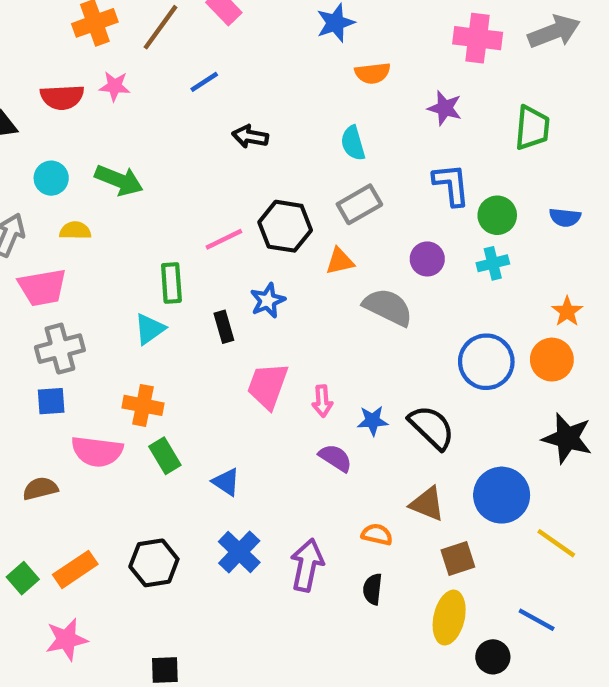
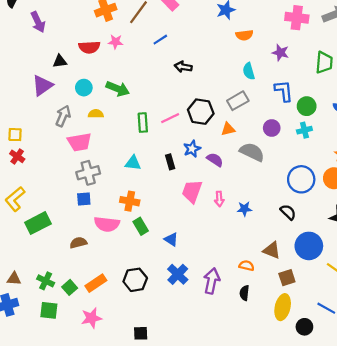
cyan semicircle: (353, 143) -> (249, 71), moved
green rectangle: (171, 283) -> (143, 123), moved
cyan triangle: (150, 329) -> (133, 163), turned 42
black semicircle: (432, 427) -> (288, 212), moved, size x0.7
purple semicircle: (335, 458) -> (215, 160), moved

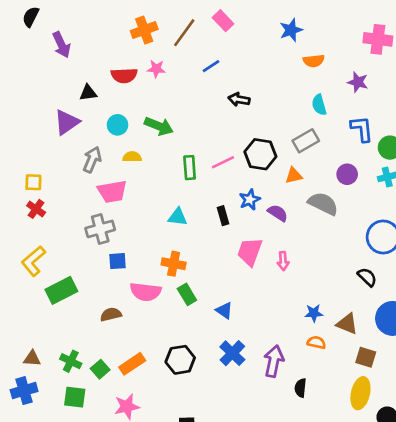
gray cross: (88, 173) -> (100, 229), moved
blue star: (244, 209) -> (314, 313), moved
brown square: (287, 278) -> (366, 357), turned 35
black semicircle: (244, 293) -> (300, 388), moved

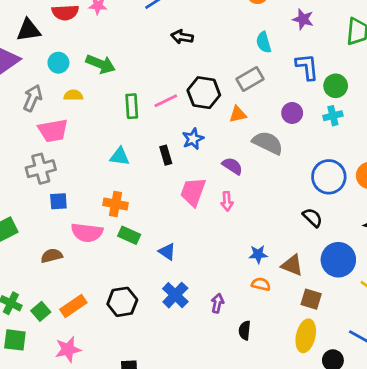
black triangle: (88, 93) -> (29, 30), size x1.4
purple semicircle: (278, 213) -> (232, 166), moved
green rectangle: (187, 294) -> (129, 235), turned -35
purple arrow: (274, 361) -> (217, 303), size x0.6

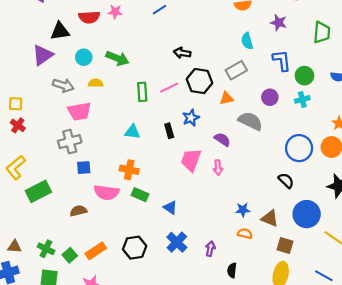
black arrow: (182, 37) -> (182, 53), moved
gray arrow: (33, 98) -> (63, 85), turned 84

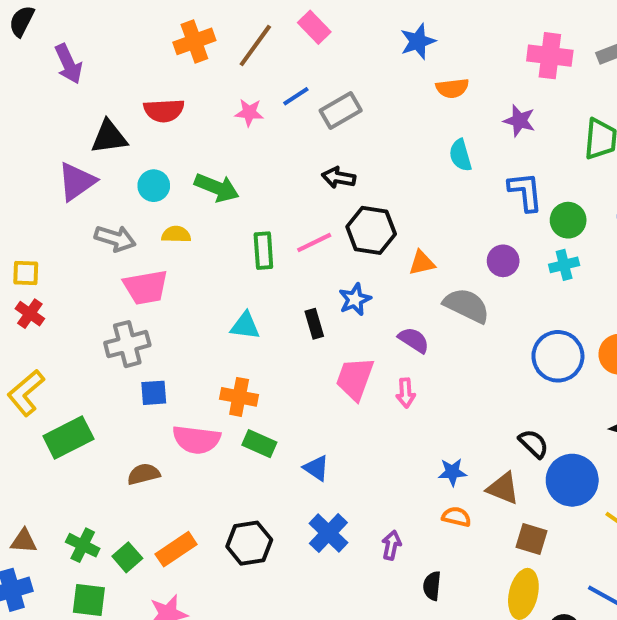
pink star: (115, 12) -> (249, 113), moved
gray rectangle: (236, 70) -> (341, 111), moved
black semicircle: (286, 181) -> (534, 444), moved

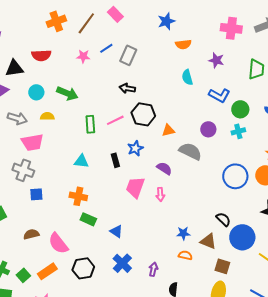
gray rectangle: (341, 111) -> (128, 55), turned -36
blue L-shape: (525, 192) -> (219, 95), turned 125
gray cross: (127, 344) -> (23, 170), turned 35
pink semicircle: (196, 440) -> (58, 243), moved, turned 45

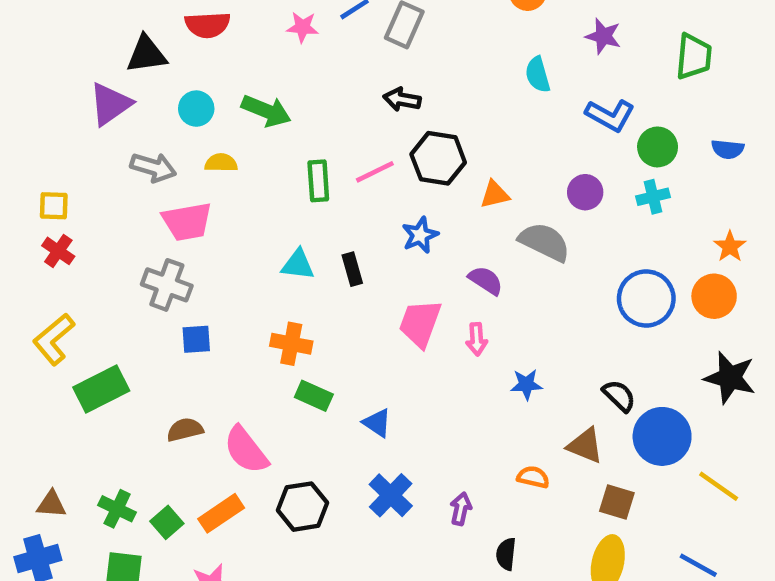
black rectangle: (115, 160) -> (352, 269), moved
blue star: (183, 233) -> (526, 384), moved

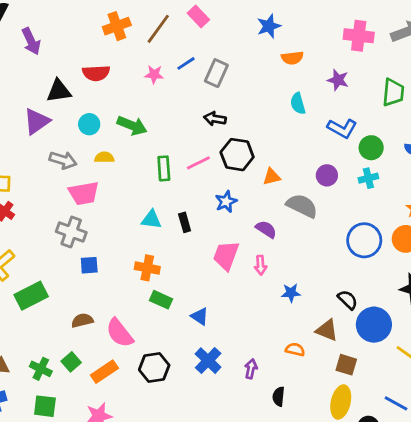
green square: (167, 522) -> (71, 362), moved

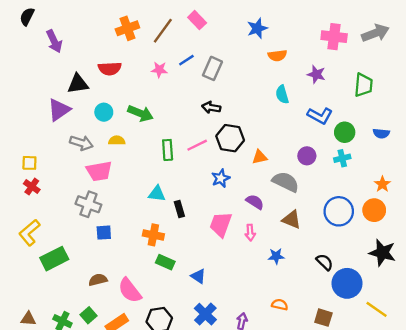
black rectangle: (185, 222) -> (179, 209), moved
brown triangle: (327, 330) -> (292, 220), moved

